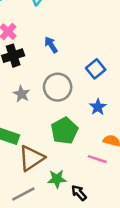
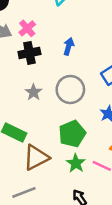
blue arrow: (51, 45) -> (69, 46), turned 42
green star: (57, 179) -> (76, 163), moved, turned 30

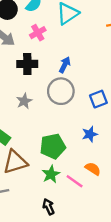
pink cross: (27, 28) -> (38, 33), moved
gray circle: (70, 90) -> (61, 91), moved

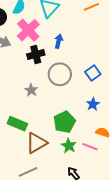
pink cross: (38, 33) -> (28, 30), size x1.6
black cross: (27, 64) -> (36, 55), moved
blue arrow: (65, 65) -> (59, 41), moved

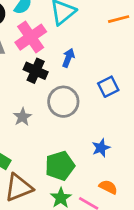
black cross: (36, 55) -> (36, 71), turned 30
blue square: (93, 73) -> (108, 87), moved

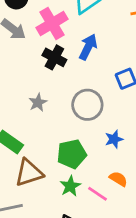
blue arrow: (68, 58) -> (88, 47), size x1.4
gray circle: (63, 102) -> (87, 105), moved

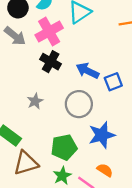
blue arrow: (88, 47) -> (87, 71), moved, turned -90
blue star: (114, 139) -> (102, 135), size x1.6

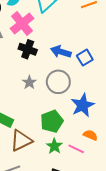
gray star: (35, 101) -> (29, 82), moved

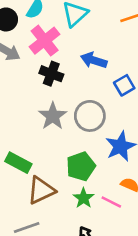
blue arrow: (61, 52) -> (94, 60), moved
gray star: (29, 82) -> (53, 116), size x1.5

